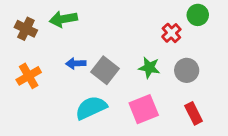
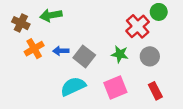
red cross: (171, 33) -> (138, 26), size x1.5
orange cross: (29, 76) -> (34, 49), moved

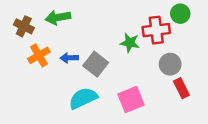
red cross: (138, 26) -> (156, 30), turned 35
green star: (120, 54) -> (130, 43), moved
red rectangle: (155, 91) -> (181, 88), moved

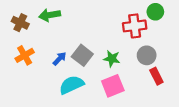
green star: (130, 43) -> (112, 59), moved
orange cross: (39, 55) -> (25, 55), moved
blue arrow: (69, 58) -> (59, 59), moved, turned 136

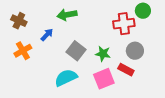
green arrow: (50, 15) -> (67, 15), moved
blue arrow: (59, 59) -> (47, 35), moved
red rectangle: (156, 76) -> (126, 70), moved, turned -35

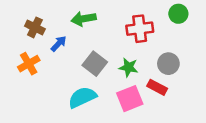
brown cross: (19, 21) -> (35, 27), moved
red cross: (124, 24) -> (140, 29), moved

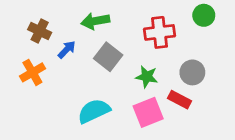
gray square: (95, 64) -> (108, 57), moved

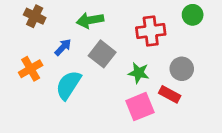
brown cross: (40, 31) -> (35, 16), moved
cyan semicircle: (94, 111) -> (68, 85), moved, turned -32

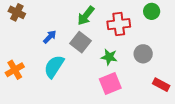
brown cross: (35, 16) -> (17, 12), moved
green arrow: (90, 20) -> (86, 16), moved, turned -42
orange cross: (31, 69) -> (15, 70), moved
red rectangle: (170, 94) -> (161, 85), moved

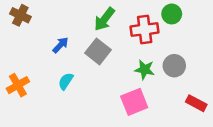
green circle: (152, 11) -> (172, 14), moved
green star: (109, 57) -> (145, 70), moved
cyan semicircle: (54, 67) -> (66, 81), size x0.6

